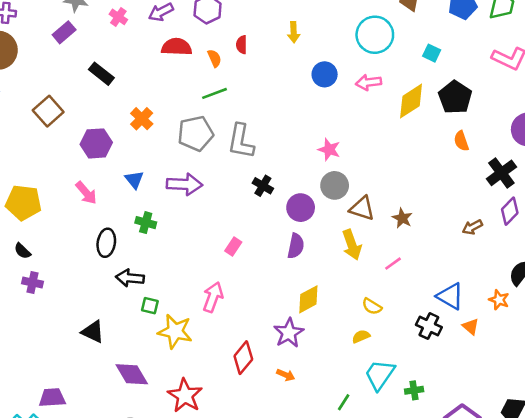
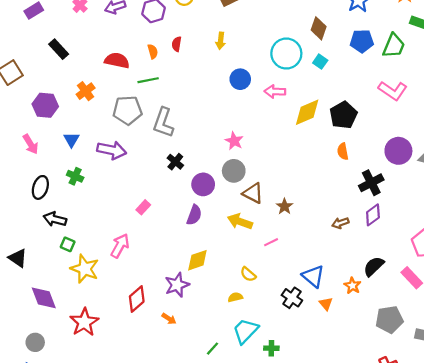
red semicircle: (177, 47) -> (117, 61), moved
cyan square: (432, 53) -> (320, 62), moved
yellow arrow: (352, 245) -> (240, 221), turned 120

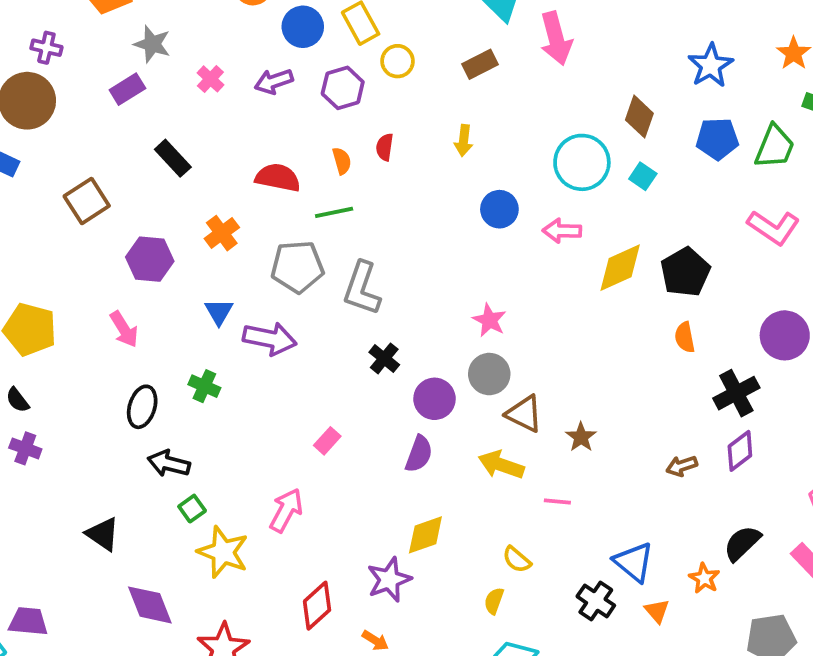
blue triangle: (71, 140) -> (219, 312), moved
pink line: (271, 242) -> (557, 502), turned 32
green square: (68, 244) -> (192, 509), turned 32
yellow semicircle: (235, 297) -> (494, 601), turned -56

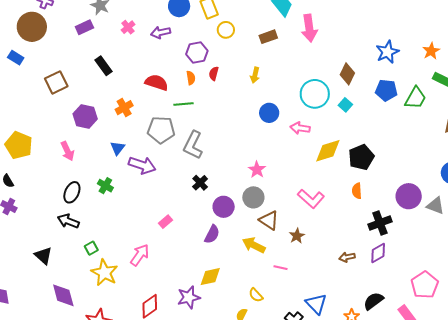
purple hexagon: (343, 88) -> (197, 53), moved
pink L-shape: (773, 227) -> (311, 199), moved
black arrow: (169, 464) -> (68, 221), moved

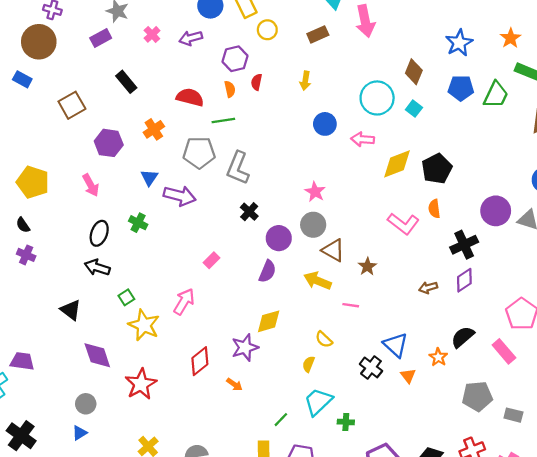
pink L-shape: (311, 199) -> (403, 224), moved

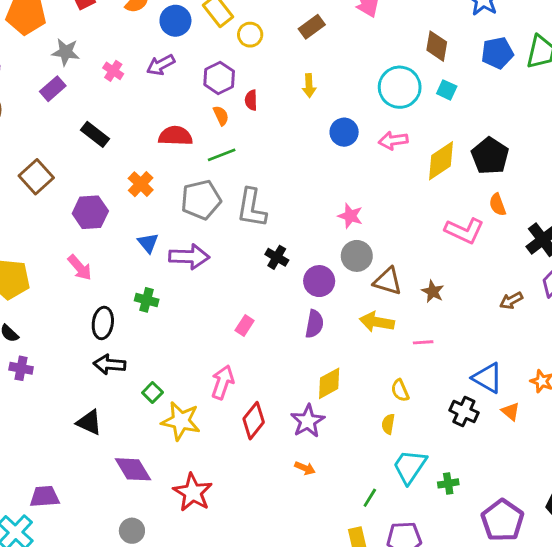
yellow semicircle: (324, 339) -> (400, 390), turned 36
red diamond: (200, 361) -> (254, 421), moved

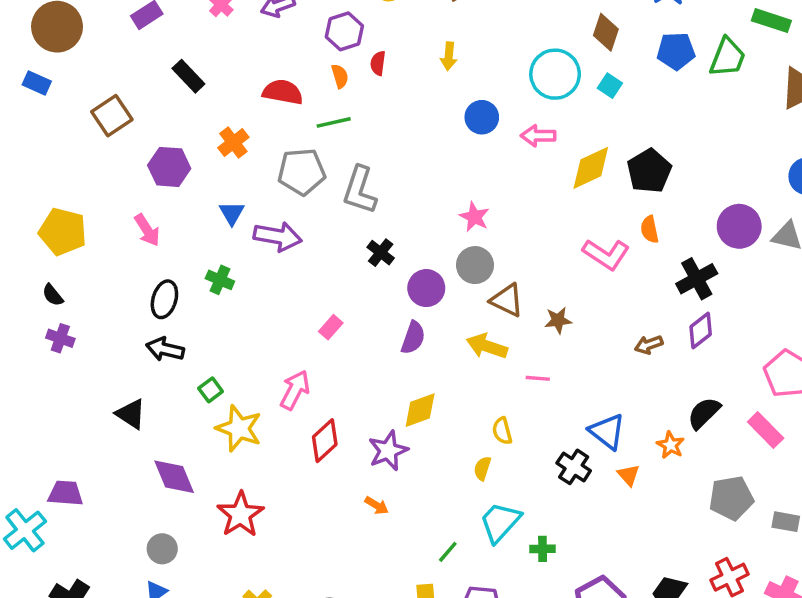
brown star: (433, 292) -> (558, 320), turned 30

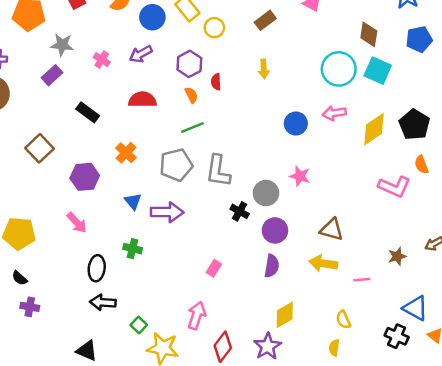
cyan square: (610, 86) -> (378, 71), size x1.6
red semicircle: (283, 92) -> (143, 100), moved
blue circle: (482, 117) -> (296, 123), moved
gray circle: (475, 265) -> (266, 193), moved
brown star: (558, 320) -> (397, 256), moved

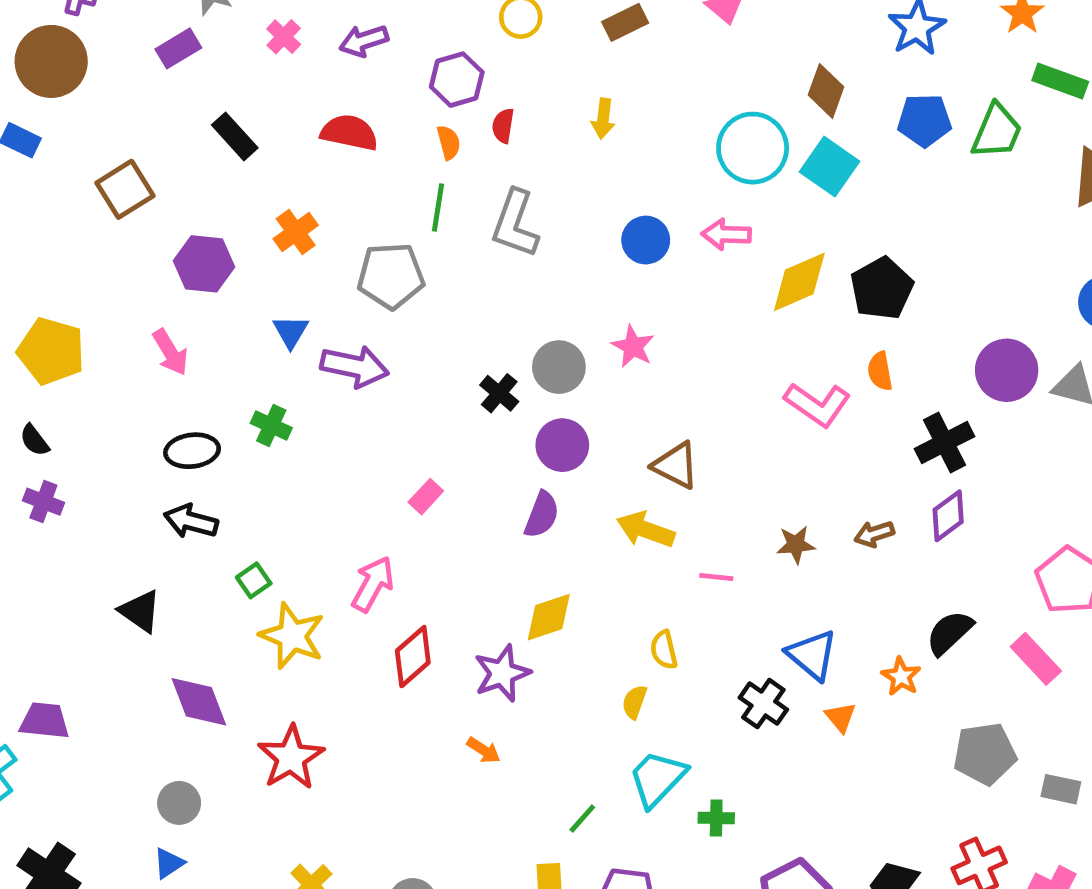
green line: (192, 127) -> (438, 208), turned -70
gray L-shape: (218, 171) -> (515, 224), moved
black ellipse: (97, 268) -> (192, 451), turned 65

